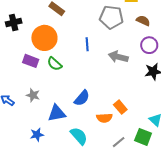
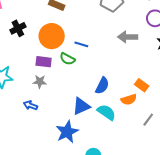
blue line: (87, 44) -> (81, 44), moved, turned -56
gray star: (33, 95) -> (40, 82), moved
blue star: (37, 135) -> (67, 132), size x1.6
cyan semicircle: (79, 136) -> (106, 112), moved

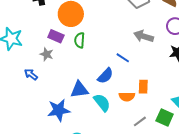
blue line: (81, 44) -> (123, 58), moved
green semicircle: (67, 59) -> (80, 40), turned 49
orange rectangle: (142, 85) -> (143, 87), turned 40

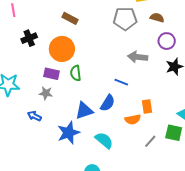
blue triangle: (79, 90) -> (84, 111), moved
cyan semicircle: (102, 103) -> (104, 140), moved
blue star: (59, 110) -> (69, 133), moved

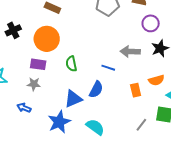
gray arrow: (138, 57) -> (130, 51), moved
green semicircle: (76, 73) -> (71, 64), moved
orange semicircle: (133, 119) -> (156, 80), moved

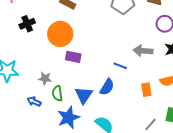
purple rectangle: (38, 64) -> (73, 57), moved
green semicircle: (71, 64) -> (57, 93), moved
blue triangle: (73, 99) -> (84, 95), turned -36

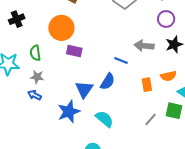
black cross: (27, 24) -> (17, 19), moved
gray star: (45, 78) -> (37, 77), moved
green semicircle: (57, 93) -> (35, 53), moved

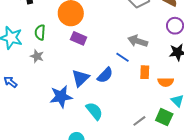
gray arrow: (144, 46) -> (138, 41), moved
orange rectangle: (147, 85) -> (145, 72), moved
blue arrow: (34, 95) -> (10, 82), moved

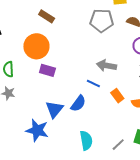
orange rectangle: (145, 72) -> (117, 96), turned -32
blue star: (61, 97) -> (37, 130), turned 30
cyan semicircle: (94, 111) -> (86, 140), moved, turned 36

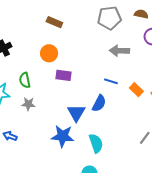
orange circle: (36, 46) -> (49, 53), size x0.7
gray arrow: (106, 66) -> (119, 51), moved
cyan semicircle: (86, 140) -> (96, 143), moved

